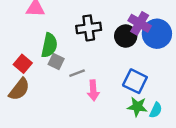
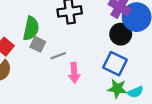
black circle: (126, 36) -> (121, 34), moved
cyan semicircle: (156, 110) -> (135, 92), turned 42

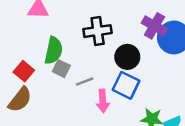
black circle: (121, 34) -> (127, 57), moved
blue square: (115, 64) -> (126, 85), moved

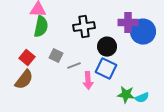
purple cross: (154, 26) -> (128, 23), turned -30
green semicircle: (54, 50) -> (41, 27), moved

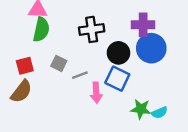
blue circle: (143, 32) -> (151, 48), moved
red square: (27, 58) -> (25, 66), turned 35

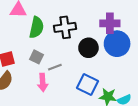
green semicircle: (41, 29) -> (37, 27), moved
blue square: (117, 79) -> (87, 84), moved
pink arrow: (96, 93) -> (43, 82), moved

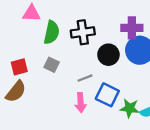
gray line: (55, 67) -> (85, 78), moved
pink arrow: (43, 82) -> (81, 103), moved

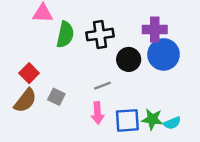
gray square: (52, 65) -> (56, 97), moved
red square: (19, 67) -> (29, 73), turned -30
blue square: (107, 95) -> (127, 120), moved, turned -30

